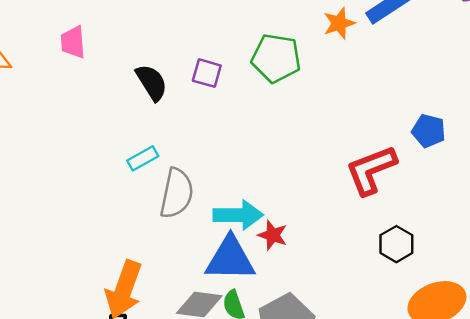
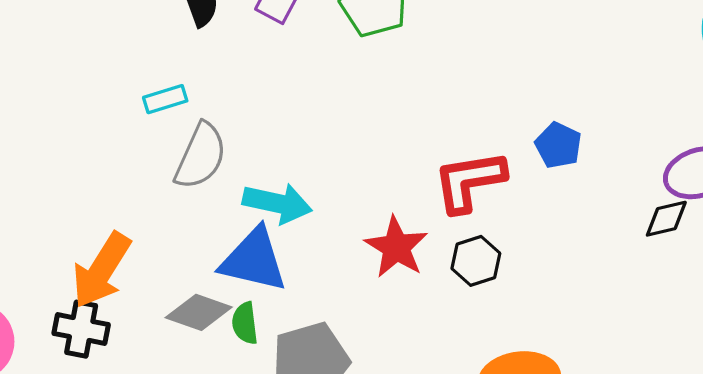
red star: (273, 235) -> (396, 247), moved, size x1.5
black hexagon: (396, 244) -> (476, 261), moved

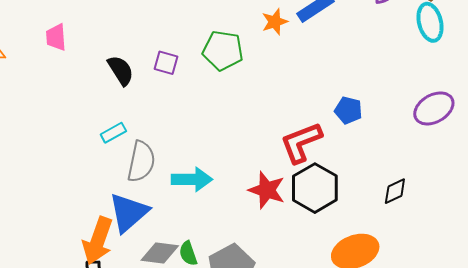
black diamond: (666, 219) -> (395, 191), moved
blue triangle: (254, 260) -> (129, 213), moved, turned -42
black hexagon: (476, 261) -> (315, 188), size x1.6

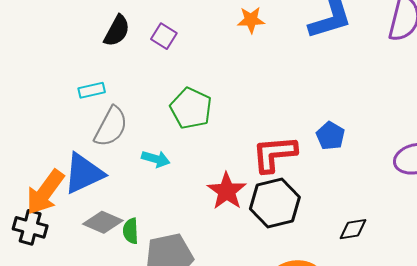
orange star: (275, 22) -> (251, 20), moved
green pentagon: (223, 50) -> (191, 108), moved
black semicircle: (121, 70) -> (117, 31), turned 44
cyan arrow: (192, 179) -> (156, 159), size x0.7

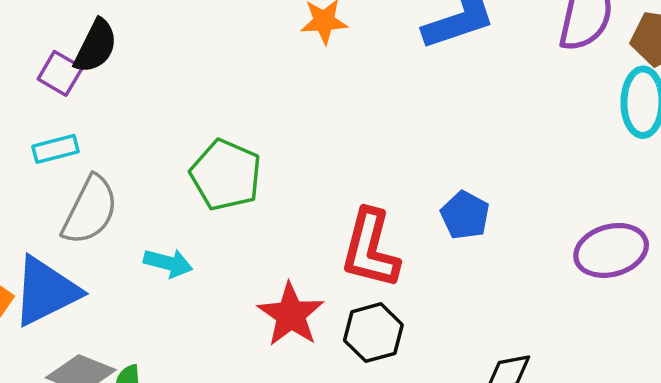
purple square: (164, 36) -> (60, 73), moved
red L-shape: (274, 154) -> (370, 249), turned -69
black hexagon: (275, 203) -> (373, 333), size x0.7

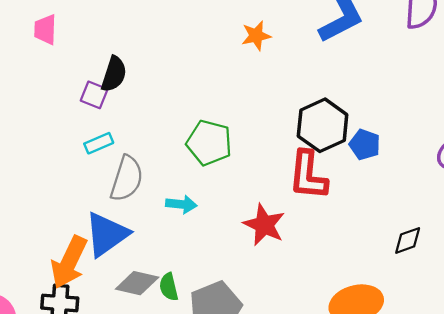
black hexagon: (373, 333) -> (323, 125), moved, size x1.4

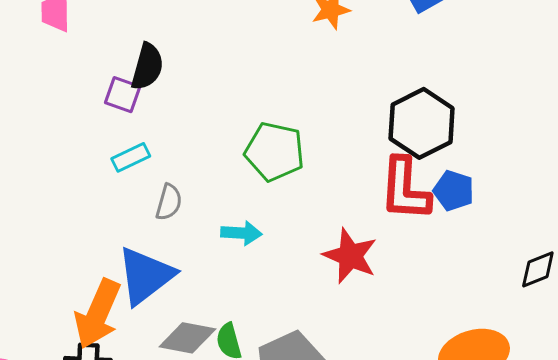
blue pentagon: (365, 145) -> (454, 191), moved
gray semicircle: (127, 179) -> (169, 202), size x0.6

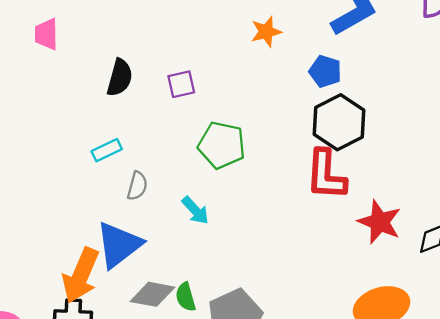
purple square: (123, 95) -> (181, 84), moved, turned -32
blue pentagon: (454, 191) -> (325, 71), moved
cyan arrow: (241, 233) -> (195, 210), turned 44
red star: (350, 256) -> (380, 222), moved

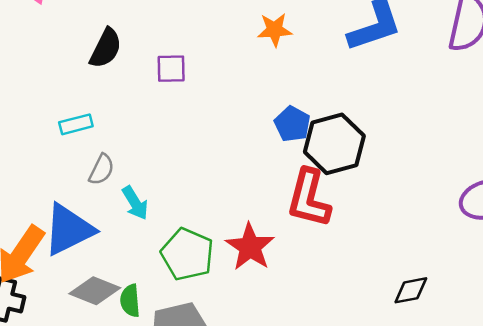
blue pentagon: (325, 71) -> (292, 124), moved
green pentagon: (222, 145) -> (187, 254), moved
cyan arrow: (195, 210) -> (135, 203), moved
red star: (380, 222) -> (250, 247), moved

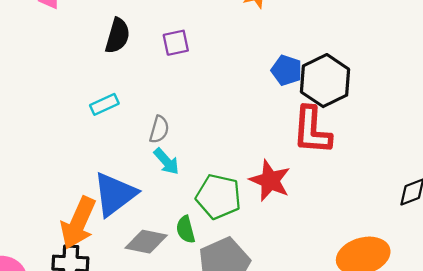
gray semicircle: (101, 170) -> (159, 129), moved
green semicircle: (130, 301) -> (186, 230), moved

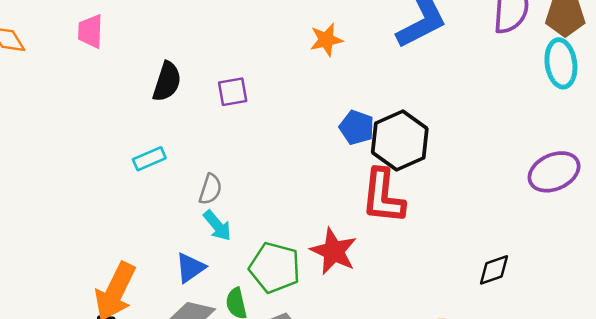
blue triangle: (115, 194) -> (190, 268), moved, size x0.6

